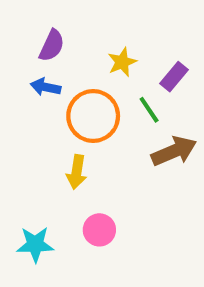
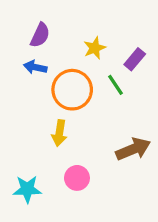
brown arrow: (174, 151) -> (133, 149), moved

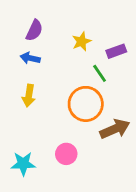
purple rectangle: (135, 59) -> (116, 51), turned 30
orange circle: (72, 90) -> (86, 104), moved
yellow arrow: (59, 133) -> (29, 96), moved

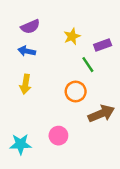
purple semicircle: (34, 30) -> (30, 27), turned 42
orange circle: (86, 104) -> (76, 92), size x0.7

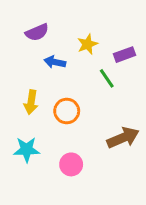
blue arrow: (27, 51) -> (55, 62), moved
orange circle: (76, 92) -> (67, 111), moved
cyan star: (20, 144) -> (27, 150), moved

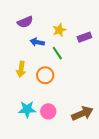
green line: (107, 78) -> (57, 53), moved
brown arrow: (123, 138) -> (82, 113), moved
cyan star: (27, 150) -> (27, 109), moved

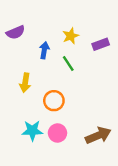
purple semicircle: (25, 22) -> (16, 32), moved
blue arrow: (37, 42) -> (44, 50), turned 88
orange circle: (45, 75) -> (54, 101), moved

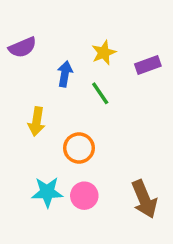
brown arrow: (98, 135) -> (144, 199), turned 90

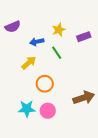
blue arrow: (65, 74) -> (37, 42), turned -112
yellow arrow: (37, 122) -> (29, 63), moved, turned -140
brown arrow: (144, 199) -> (84, 98), moved, turned -85

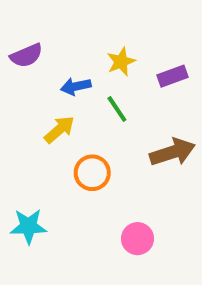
brown arrow: (84, 98) -> (172, 152), moved
cyan star: (27, 109) -> (28, 226), moved
pink circle: (48, 111) -> (138, 239), moved

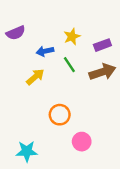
brown arrow: (172, 152) -> (102, 72), moved
orange circle: (92, 173) -> (60, 115), moved
cyan star: (28, 226) -> (27, 151), moved

